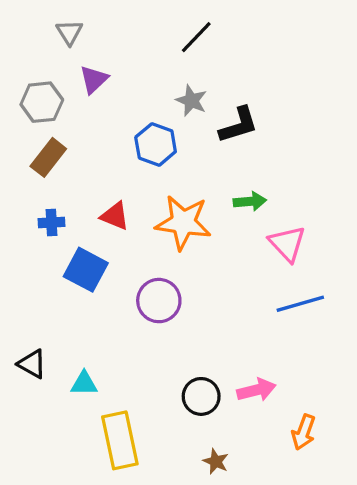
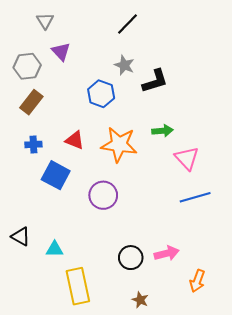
purple triangle: (94, 79) -> (61, 51), turned -30

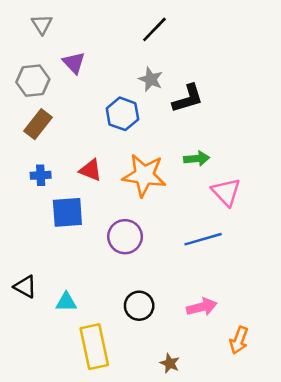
gray triangle: (45, 21) -> (42, 24), moved
blue square: (56, 175) -> (67, 212), turned -32
blue line: (195, 197) -> (203, 239), moved
black circle: (131, 258) -> (139, 306), moved

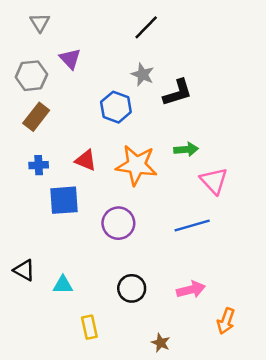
yellow rectangle: (94, 347) -> (89, 327), size x0.6

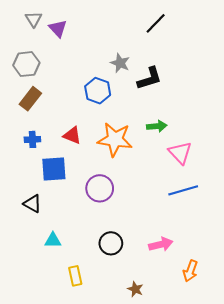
black line: (146, 27) -> (156, 23), moved
purple triangle: (70, 59) -> (58, 28), moved
blue line: (192, 226) -> (183, 190), moved
black triangle: (24, 270) -> (32, 204), moved

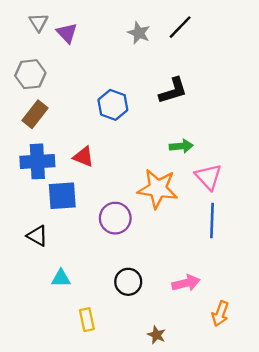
gray star: (120, 63) -> (139, 33), moved
blue cross: (32, 139) -> (37, 161), size x1.8
orange star: (115, 139) -> (158, 189), moved
blue line: (183, 190) -> (212, 220), turned -72

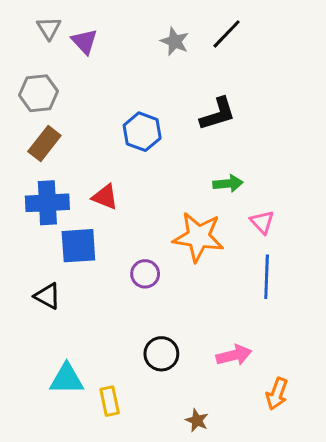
pink triangle: (208, 177) -> (262, 222), size x0.7
purple circle: (115, 218) -> (145, 274), size x0.7
cyan triangle: (61, 278) -> (67, 379), moved, size x1.4

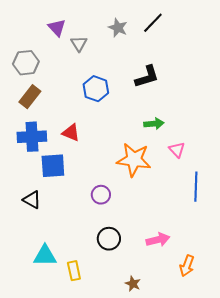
gray triangle: (49, 28) -> (79, 44), moved
purple circle: (145, 274) -> (101, 195), moved
blue line: (267, 277) -> (196, 187), moved

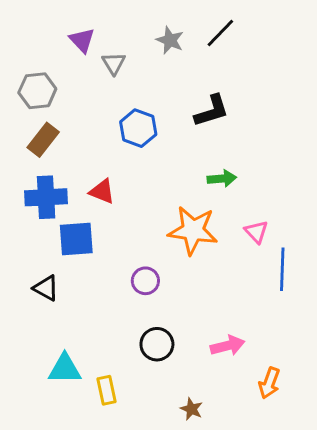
pink triangle: (177, 150) -> (256, 232), moved

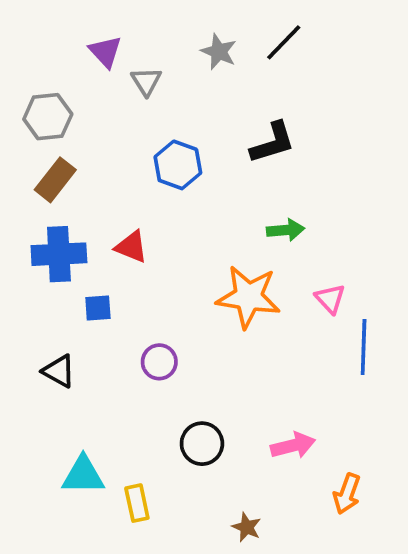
blue square: (76, 239) -> (98, 308), size x0.6
purple circle: (145, 281) -> (159, 362), moved

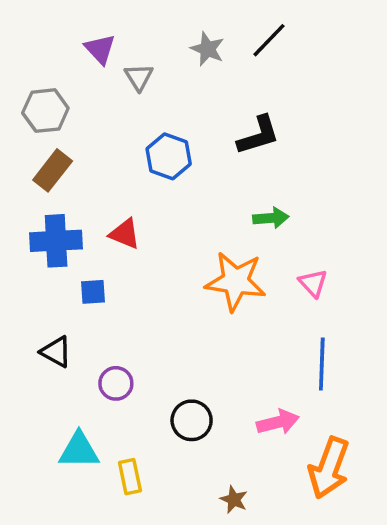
blue line: (364, 347) -> (322, 364), moved
purple circle: (159, 362) -> (116, 383), moved
orange arrow: (347, 494) -> (329, 468), size x1.6

